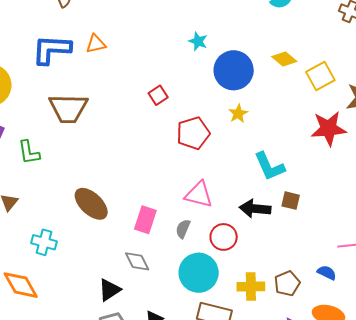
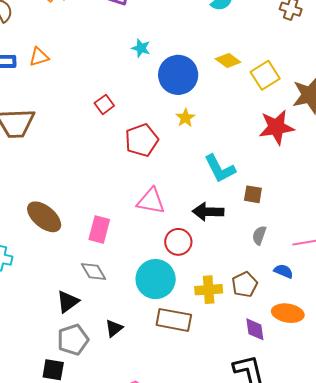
brown square: (291, 201) -> (253, 194), moved
gray semicircle: (183, 229) -> (259, 235), moved

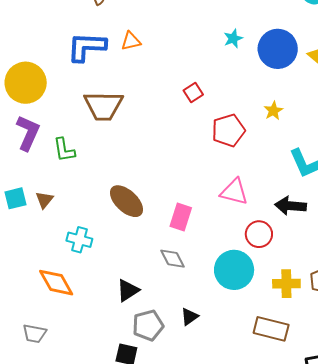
cyan star: (141, 48) -> (233, 39), turned 30
blue circle: (178, 75) -> (278, 49), moved
black triangle: (68, 302) -> (128, 290), moved
brown rectangle: (174, 320) -> (271, 329), moved

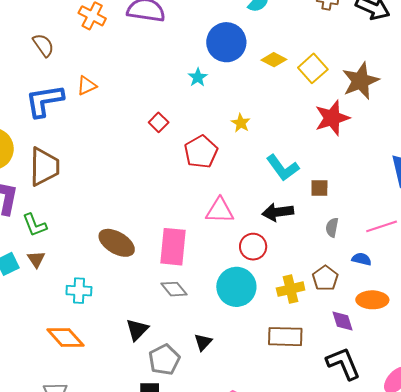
cyan star: (233, 39) -> (198, 77), moved
blue circle: (278, 49) -> (226, 42), moved
brown trapezoid: (103, 106) -> (44, 167), moved, turned -78
green L-shape: (64, 150) -> (35, 225), moved
pink rectangle: (181, 217) -> (173, 247), size x1.4

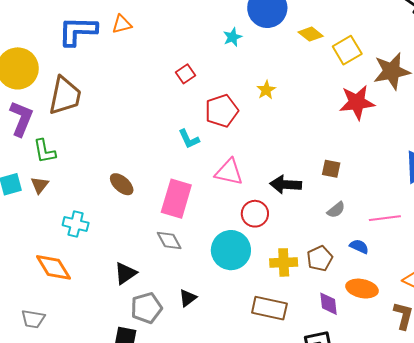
cyan L-shape: (283, 168) -> (189, 139), moved, size x0.7
gray semicircle: (332, 227) -> (336, 210), turned -150
brown ellipse: (117, 243) -> (122, 184), size x0.7

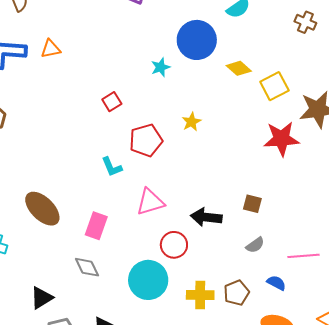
pink triangle: (229, 172) -> (150, 202), turned -32
brown ellipse: (122, 184) -> (42, 209), size x1.5
pink rectangle: (176, 199) -> (96, 226), size x0.7

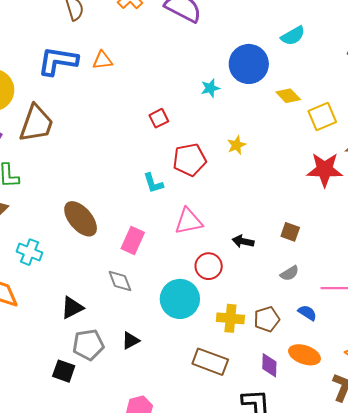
black arrow: (206, 217) -> (243, 241), size x0.7

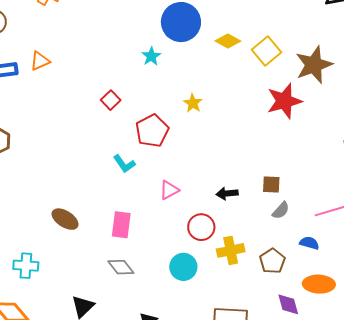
brown ellipse: (81, 219) -> (65, 219), size x0.7
pink triangle: (189, 221) -> (169, 190), size x0.7
brown square: (290, 232) -> (271, 185), moved
cyan circle: (180, 299) -> (183, 267), size x0.7
yellow cross: (230, 318) -> (231, 250), moved

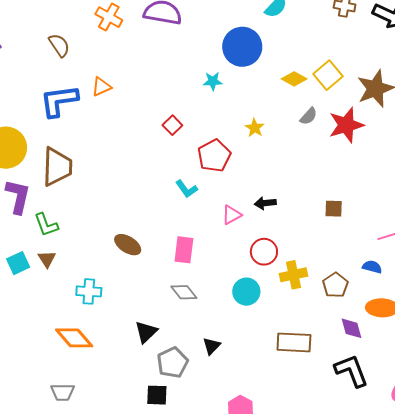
yellow diamond: (228, 41) -> (294, 79), moved
cyan star: (151, 56) -> (213, 81), turned 30
black arrow: (227, 193) -> (265, 203), moved
gray semicircle: (281, 210) -> (309, 116), moved

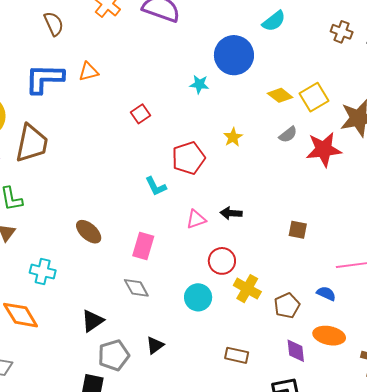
red square: (172, 125) -> (141, 114), moved
yellow cross: (293, 275) -> (247, 289), turned 32
brown rectangle: (294, 342) -> (237, 355), size x0.7

